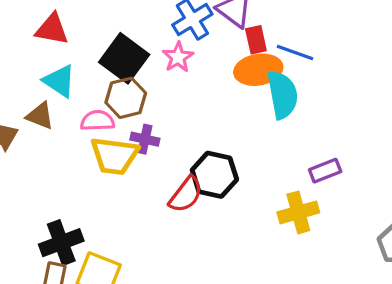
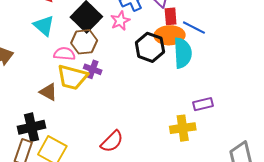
brown triangle: (40, 116) -> (48, 92), moved
black hexagon: (214, 175) -> (150, 47), moved
red semicircle: (186, 194) -> (112, 141), moved

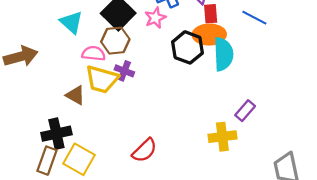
blue line: (194, 28) -> (254, 18), moved
purple rectangle: (203, 104) -> (245, 111), turned -36

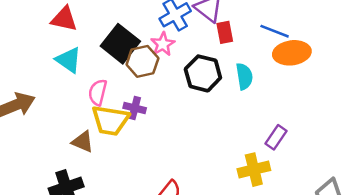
orange ellipse: (209, 35) -> (292, 53), moved
brown hexagon: (115, 41) -> (142, 61), moved
pink semicircle: (94, 53) -> (98, 92), turned -75
cyan semicircle: (223, 54) -> (244, 76), size x0.7

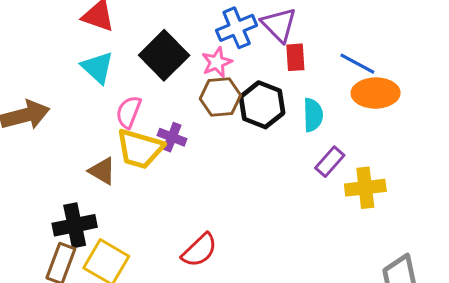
brown hexagon: (142, 61) -> (220, 97), moved
purple rectangle: (276, 137) -> (330, 162), moved
yellow cross: (254, 170) -> (365, 188), moved

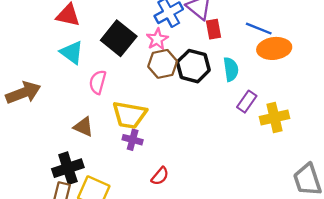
purple cross: (172, 137) -> (133, 140), moved
yellow trapezoid: (140, 149) -> (129, 115), moved
red semicircle: (199, 250) -> (160, 176), size x0.7

